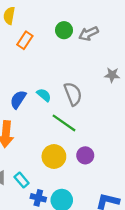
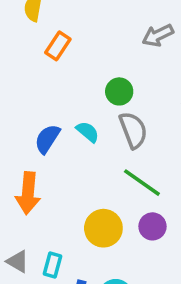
green circle: (64, 30) -> (119, 91), moved
green line: (64, 123) -> (142, 183), moved
cyan rectangle: (22, 180) -> (53, 265), turned 56

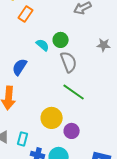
cyan semicircle: (88, 132) -> (43, 45), moved
purple circle: (152, 226) -> (72, 131), moved

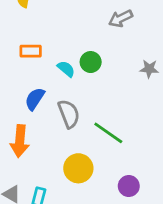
orange rectangle: (26, 14) -> (31, 51), moved, turned 56
gray semicircle: (69, 62) -> (69, 114), moved
purple circle: (72, 131) -> (129, 186), moved

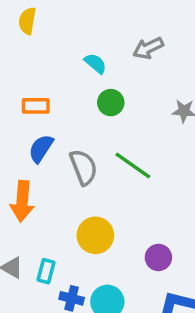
orange rectangle: (31, 51) -> (36, 106), moved
cyan semicircle: (66, 69) -> (95, 63), moved
green line: (108, 133) -> (133, 166), moved

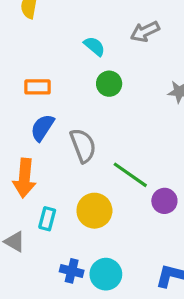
green line: (133, 166) -> (130, 175), moved
purple circle: (158, 257) -> (164, 201), moved
cyan rectangle: (46, 271) -> (47, 219), moved

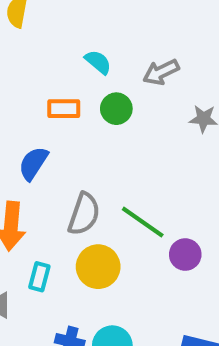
gray arrow: (145, 32) -> (161, 72), moved
orange rectangle: (37, 87) -> (64, 109), moved
gray semicircle: (83, 146) -> (84, 214), moved, turned 40

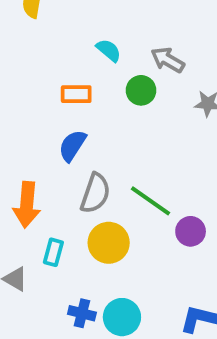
gray arrow: (161, 72) -> (168, 60), turned 56
green circle: (116, 109) -> (141, 90), moved
blue semicircle: (33, 163) -> (72, 146), moved

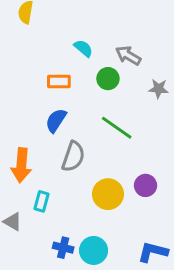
green line: (151, 201) -> (117, 128), moved
yellow circle: (109, 243) -> (108, 194), moved

